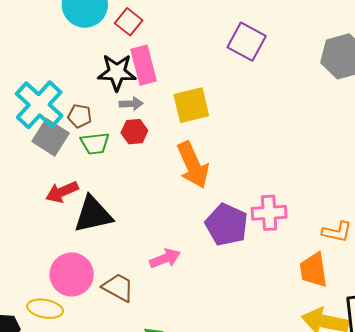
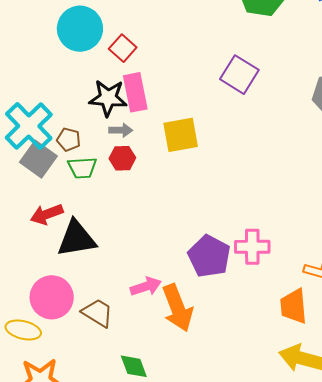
orange arrow: (193, 165) -> (178, 308), moved

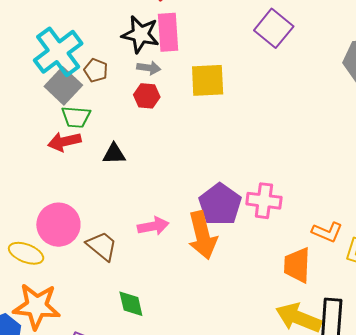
green trapezoid: (82, 168) -> (76, 117), moved
black triangle: (76, 239) -> (114, 154), moved, size x0.6
orange arrow: (178, 308) -> (202, 235), moved

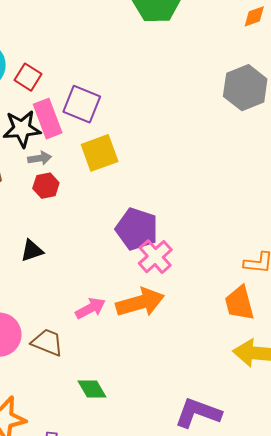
purple square: (274, 28) -> (82, 104), moved
pink cross: (264, 201) -> (155, 257), moved, turned -32
purple pentagon: (220, 204) -> (137, 229), moved
orange arrow: (202, 235) -> (140, 302), turned -75

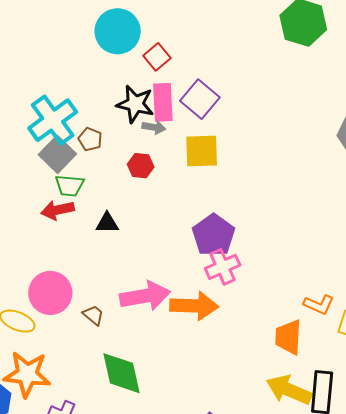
gray arrow: (40, 158) -> (154, 127), moved
pink arrow: (90, 308) -> (145, 296), size x1.6
brown trapezoid: (47, 342) -> (93, 315), size x0.7
green diamond: (92, 389) -> (122, 373), size x1.6

